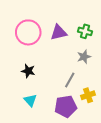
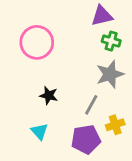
purple triangle: (59, 32) -> (102, 16), moved
gray star: (84, 57) -> (110, 74), size x1.5
black star: (28, 71) -> (49, 96), moved

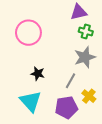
yellow cross: (115, 125) -> (89, 96), turned -32
cyan triangle: (39, 131) -> (31, 101), size x1.6

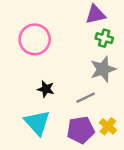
gray line: (70, 81) -> (86, 98), turned 35
yellow cross: (89, 96) -> (108, 126), moved

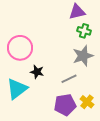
pink circle: (35, 39) -> (20, 48), moved
cyan triangle: (37, 123) -> (17, 89), moved, turned 35

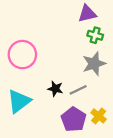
black star: (37, 72) -> (55, 89), moved
purple pentagon: (65, 105) -> (74, 119), turned -30

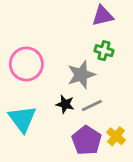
green cross: (95, 35) -> (104, 51), moved
gray star: (94, 64) -> (81, 75), moved
cyan triangle: (19, 101) -> (22, 119), turned -30

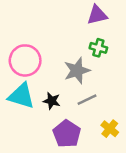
black star: (65, 104) -> (52, 101), moved
cyan triangle: (22, 119) -> (21, 96), moved, turned -36
purple pentagon: (87, 140) -> (67, 134), moved

